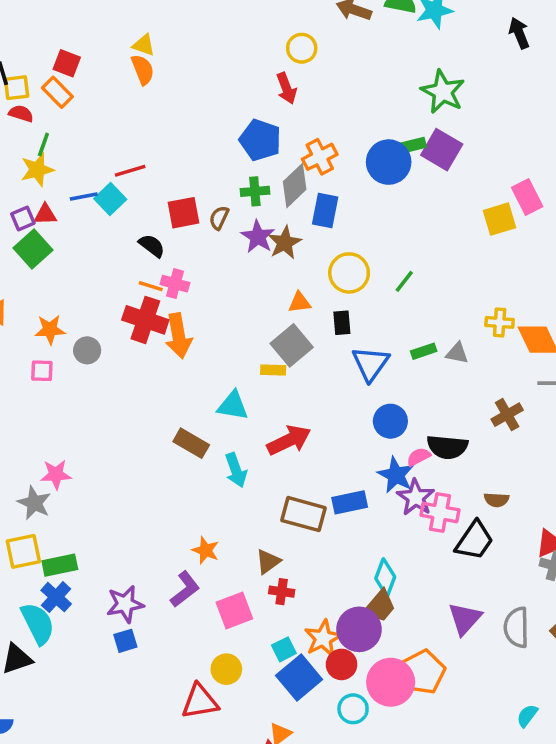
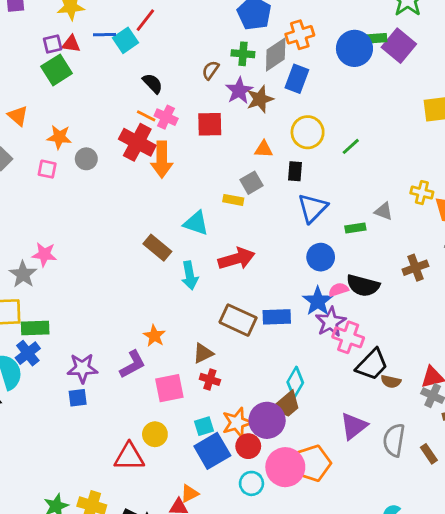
red line: (130, 171) -> (145, 20), turned -45
red square: (183, 213) -> (210, 124), moved
gray square: (292, 345) -> (251, 183), size x0.7
green rectangle: (424, 351) -> (355, 228), moved
brown semicircle: (497, 500) -> (391, 381), moved

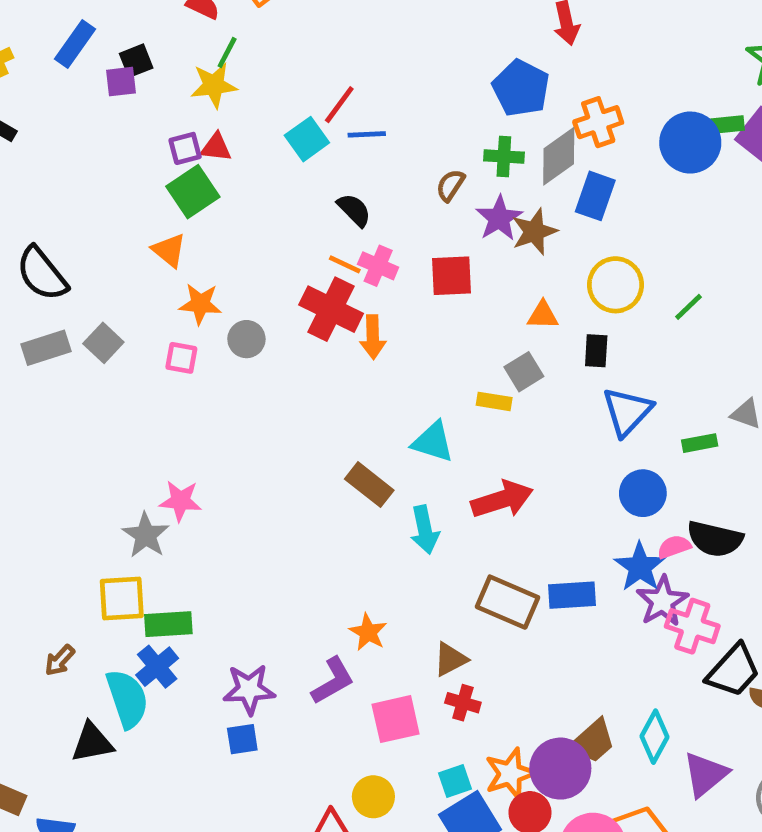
blue line: (105, 35) -> (367, 134), moved
orange triangle: (18, 116) -> (169, 250), moved
orange arrow: (162, 160) -> (373, 337), size x0.7
cyan diamond: (295, 382) -> (655, 737), moved

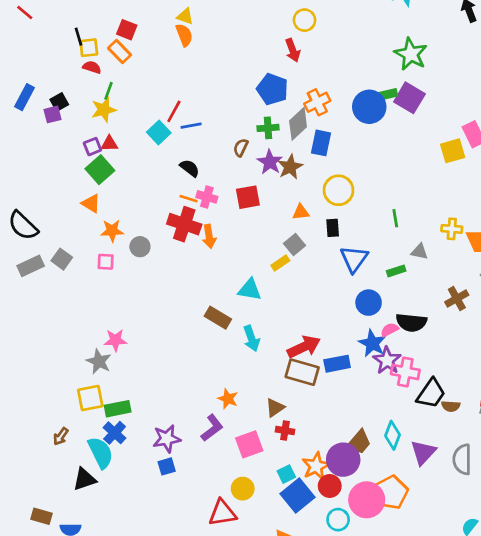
green line: (688, 307) -> (395, 218), moved, turned -48
yellow rectangle: (494, 401) -> (280, 263), turned -36
red arrow: (502, 499) -> (304, 347), moved

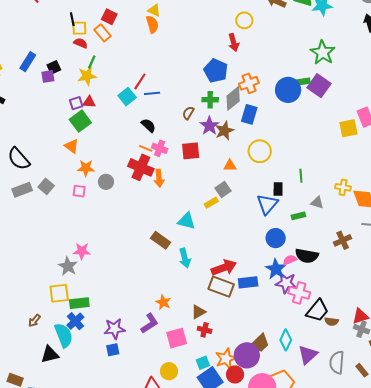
black rectangle: (333, 228) -> (278, 189), moved
purple star: (387, 360) -> (286, 283), turned -30

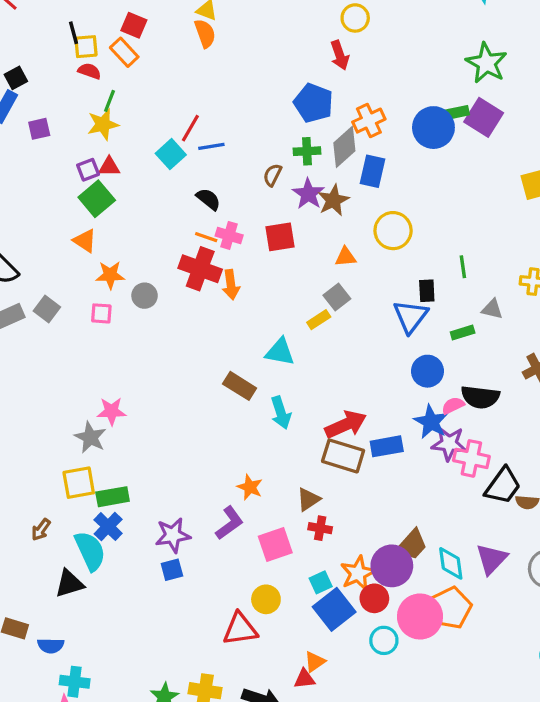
black square: (54, 67) -> (16, 78), moved
cyan diamond: (286, 340) -> (451, 563), moved, turned -30

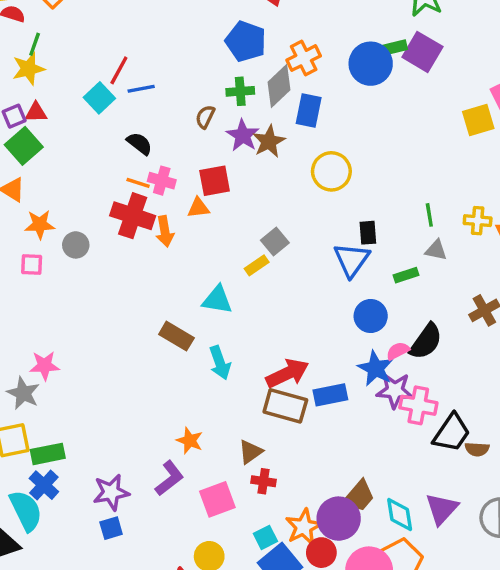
orange triangle: (346, 257) -> (198, 208), moved
green line: (463, 267) -> (429, 215), moved
black semicircle: (480, 397) -> (426, 341), turned -60

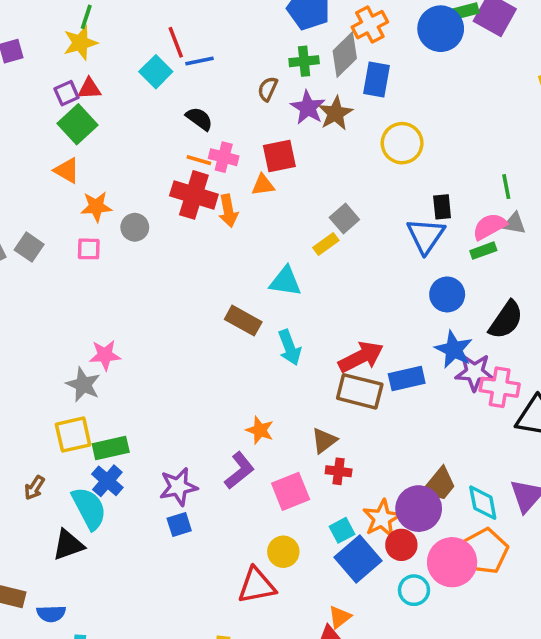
red line: (119, 70) -> (176, 42), turned -48
pink semicircle: (398, 351) -> (489, 226), moved, size x1.4

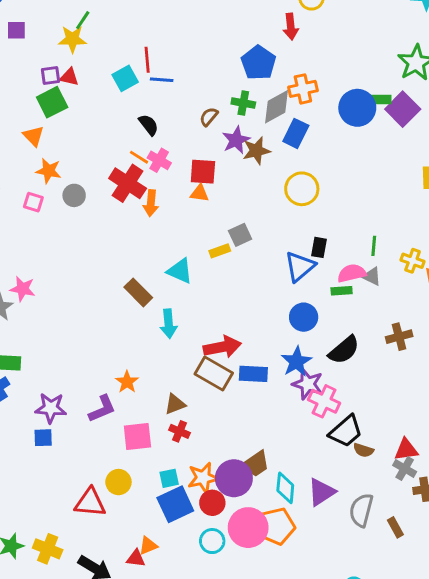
orange triangle: (263, 185) -> (200, 193), moved

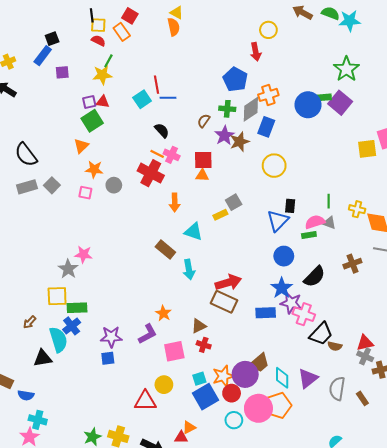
orange triangle: (33, 136) -> (81, 146), turned 35
orange arrow: (151, 203) -> (175, 203), moved
blue rectangle: (253, 374) -> (266, 313), moved

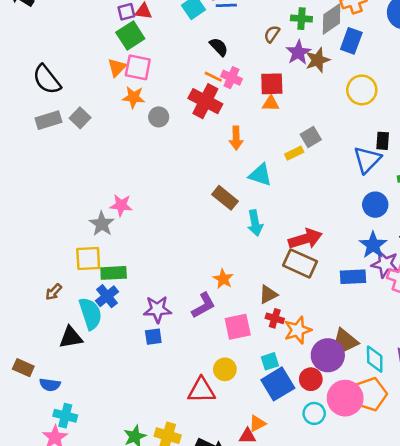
pink square: (85, 193) -> (138, 67), moved, size x1.5
brown trapezoid: (259, 363) -> (346, 341), turned 80
orange star: (223, 376) -> (298, 330), moved

